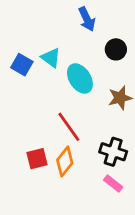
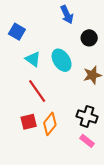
cyan triangle: (51, 58) -> (33, 59), moved
blue square: (22, 65) -> (17, 32), moved
red line: (69, 127) -> (37, 91), moved

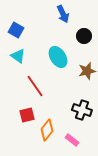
cyan triangle: (33, 59) -> (18, 56), moved
orange diamond: (50, 124) -> (47, 130), moved
pink rectangle: (87, 141) -> (72, 140), moved

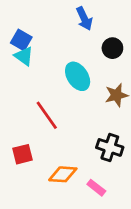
cyan triangle: (18, 56) -> (24, 56), moved
red square: (27, 115) -> (23, 154), moved
orange diamond: (47, 130) -> (63, 174), turned 55

